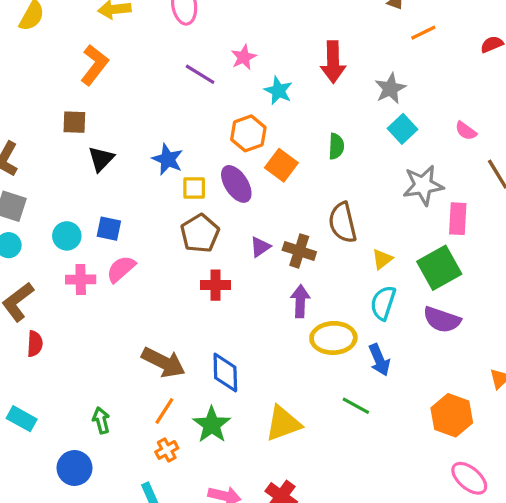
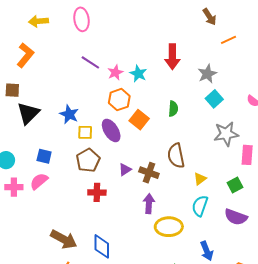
pink star: (244, 57) -> (115, 73), moved
black triangle: (101, 159) -> (28, 113), size x1.4
blue square: (109, 229) -> (44, 156), moved
green square: (439, 268) -> (235, 185), size x0.6
blue arrow: (379, 360) -> (207, 251), moved

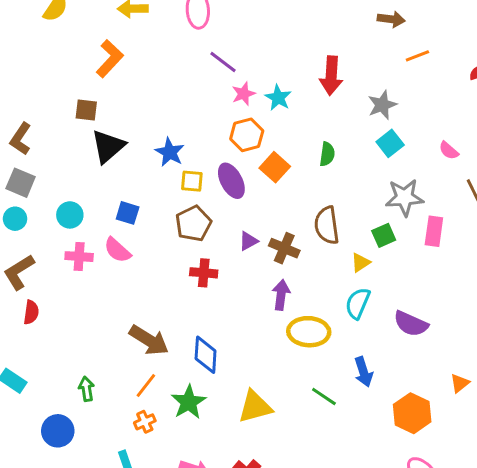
brown arrow: (210, 17) -> (391, 19), turned -54
purple line: (90, 62) -> (223, 62), moved
pink semicircle: (39, 181) -> (117, 250), turned -102
green square: (235, 185) -> (384, 235), moved

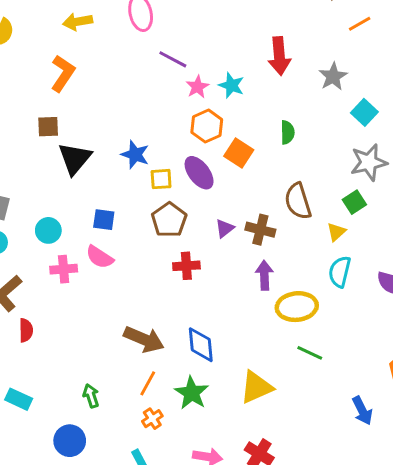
cyan square: (390, 143) -> (364, 112), moved
blue arrow: (364, 372) -> (362, 411), moved
green line: (324, 396) -> (310, 353), moved

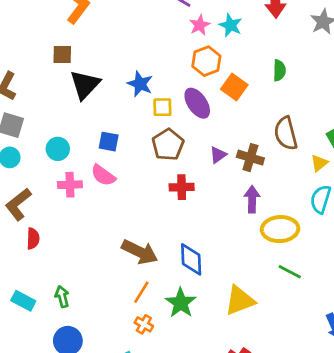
green arrow: (91, 396) -> (62, 297), moved
orange cross: (152, 419) -> (144, 324), turned -30

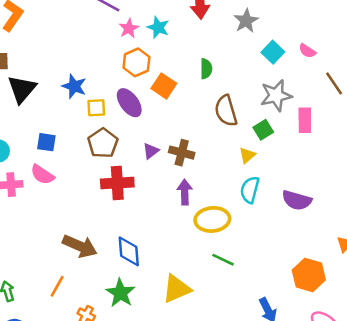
brown semicircle: (286, 133) -> (226, 111), moved
red cross: (182, 187) -> (117, 183), size x1.4
orange line: (141, 292) -> (57, 286), moved

